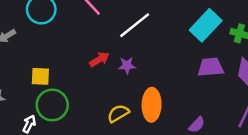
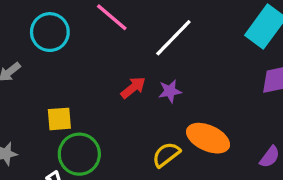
orange ellipse: (152, 105) -> (208, 138), turned -60

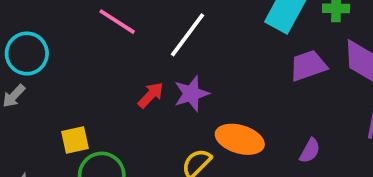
cyan circle: (50, 32) -> (27, 54), moved
purple star: (170, 91) -> (191, 94), size x1.4

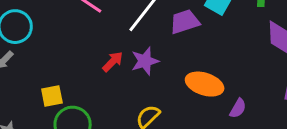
purple trapezoid: (308, 66) -> (185, 22), moved
orange ellipse: (240, 139) -> (205, 84), moved

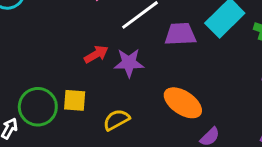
yellow square: (52, 96) -> (75, 100), moved

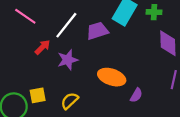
red arrow: (96, 54) -> (43, 47), moved

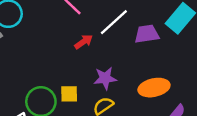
purple star: (68, 60) -> (105, 78), moved
orange ellipse: (112, 77) -> (154, 88), turned -40

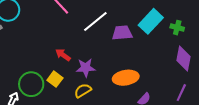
red arrow: (84, 42) -> (63, 55), moved, turned -112
yellow square: (69, 94) -> (55, 79), turned 35

